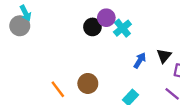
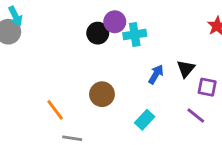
cyan cross: (122, 28) -> (135, 35), turned 30
brown circle: (88, 83) -> (102, 94), moved

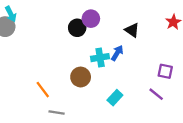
cyan cross: (135, 35) -> (100, 58), moved
black triangle: (186, 69) -> (132, 30), moved, turned -35
blue arrow: (156, 74) -> (117, 53), moved

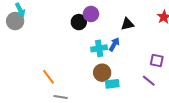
black triangle: (132, 30) -> (127, 24), turned -48
brown circle: (81, 77) -> (102, 73), moved
cyan rectangle: (115, 98) -> (112, 84), turned 40

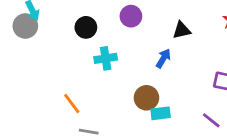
black circle: (79, 22) -> (86, 27), moved
cyan cross: (99, 48) -> (106, 58), moved
purple line: (149, 81) -> (211, 120), moved

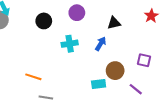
cyan cross: (106, 58) -> (70, 44), moved
brown circle: (146, 98) -> (115, 71), moved
orange line: (72, 103) -> (33, 77), turned -35

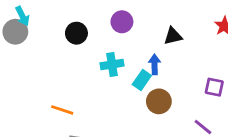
blue arrow: (101, 44) -> (155, 64), turned -32
brown circle: (115, 71) -> (159, 101), moved
cyan rectangle: (99, 84) -> (142, 80), moved, turned -48

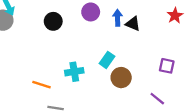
black triangle: (173, 36) -> (133, 24), turned 35
cyan cross: (112, 64) -> (74, 72), moved
blue arrow: (155, 64) -> (118, 18), moved

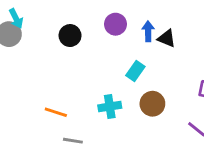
cyan rectangle: (107, 60) -> (135, 71), moved
cyan cross: (74, 72) -> (110, 107), moved

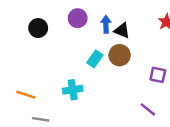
brown circle: (152, 104) -> (120, 55), moved

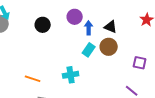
blue arrow: (106, 24) -> (89, 28), moved

